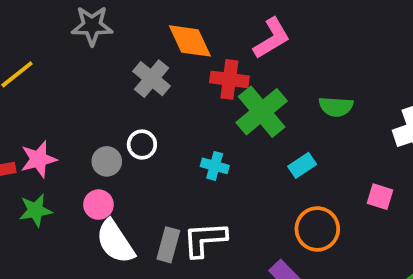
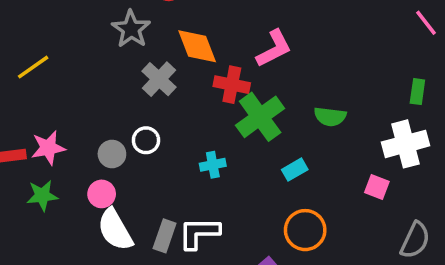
gray star: (92, 26) -> (131, 29), moved, turned 30
cyan cross: (215, 166) -> (213, 165), turned -30
pink square: (380, 197) -> (377, 187), moved

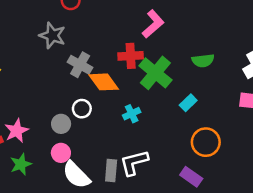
orange diamond: (197, 46) -> (104, 82), moved

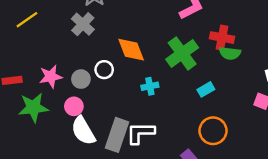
red cross: (131, 56) -> (222, 38), moved
gray cross: (80, 65) -> (83, 24), moved
pink star: (17, 131) -> (51, 77), moved
green star: (21, 164) -> (33, 107), size x1.4
gray rectangle: (111, 170) -> (117, 135), size x1.5

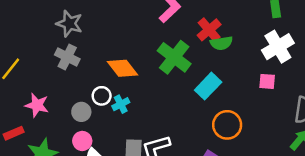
red cross: (222, 38) -> (209, 30), turned -35
pink star: (51, 77) -> (37, 105), moved, turned -30
cyan cross: (150, 86) -> (121, 104), moved
cyan rectangle: (206, 89) -> (208, 86), size x1.5

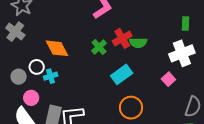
red cross: (209, 30) -> (122, 38), moved
green cross: (174, 57) -> (99, 47), size x0.6
pink square: (267, 81) -> (168, 79), turned 32
pink circle: (82, 141) -> (31, 98), moved

